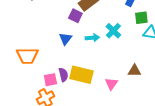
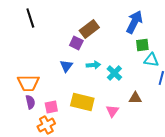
cyan cross: (113, 31) -> (114, 73), moved
purple semicircle: (63, 75) -> (30, 102), moved

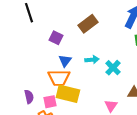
purple square: (76, 43) -> (56, 38), moved
orange trapezoid: (28, 83) -> (59, 78), moved
yellow rectangle: (82, 102) -> (68, 94), moved

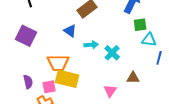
purple square: (56, 38) -> (26, 36), moved, size x1.5
blue triangle: (65, 61) -> (70, 31), moved, turned -32

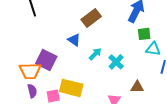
purple square: (26, 36) -> (46, 60), moved
cyan arrow: (91, 45) -> (95, 54), turned -40
orange trapezoid: (58, 63) -> (30, 71), moved

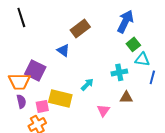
green square: (144, 34) -> (133, 44), turned -32
cyan arrow: (95, 54) -> (87, 84), moved
cyan cross: (116, 62) -> (119, 72), moved, turned 35

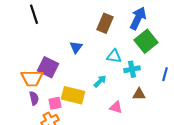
brown rectangle: (80, 28) -> (105, 23), moved, turned -30
green square: (133, 44) -> (146, 41), size x1.6
blue triangle: (63, 50) -> (76, 47), turned 32
cyan triangle: (142, 59) -> (114, 56), moved
pink triangle: (103, 110) -> (116, 107), turned -48

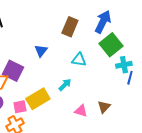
cyan cross: (132, 69) -> (124, 65), moved
brown triangle: (139, 94) -> (104, 107), moved, turned -48
yellow rectangle: (73, 95) -> (38, 99), turned -45

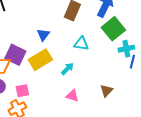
yellow rectangle: (38, 99) -> (40, 60), moved
pink triangle: (81, 111) -> (72, 96), moved

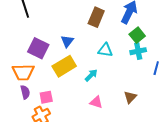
green square: (113, 29) -> (137, 35), size x0.7
cyan cross: (126, 49) -> (138, 51), moved
purple square: (15, 55) -> (38, 48), moved

